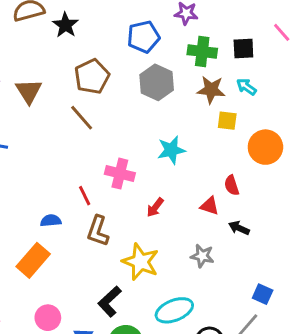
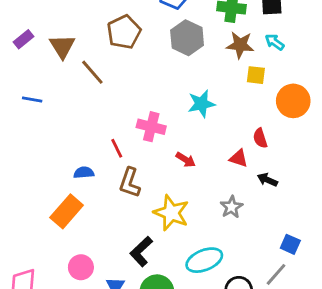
brown line: (82, 118) -> (92, 72), moved
red arrow: (155, 207) -> (186, 160), turned -96
gray star: (202, 256) -> (232, 207), turned 30

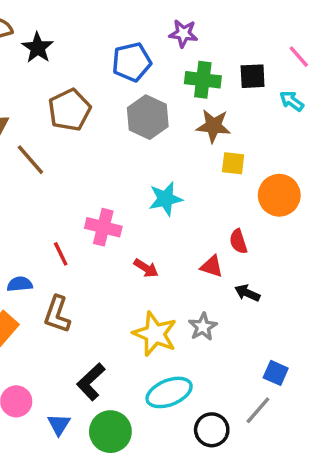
cyan arrow: (275, 42) -> (292, 101), moved
brown L-shape: (130, 183) -> (57, 314), moved
yellow star: (171, 213) -> (155, 334), moved

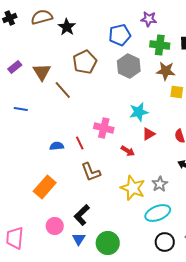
red triangle: (212, 266) -> (149, 134), moved, turned -48
blue semicircle: (20, 284) -> (57, 146), moved
brown L-shape: (57, 314) -> (91, 172), moved, turned -40
black L-shape: (91, 382) -> (82, 215), moved
cyan ellipse: (169, 392) -> (158, 213), moved

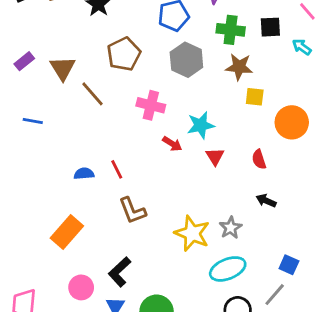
pink cross: (104, 128) -> (151, 105), moved
red triangle: (149, 134) -> (215, 157), turned -32
red arrow: (128, 151) -> (172, 144), moved

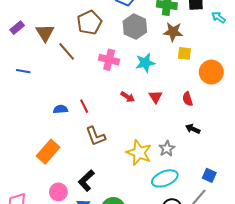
cyan star: (201, 125) -> (145, 63), moved
red arrow: (172, 144) -> (128, 97), moved

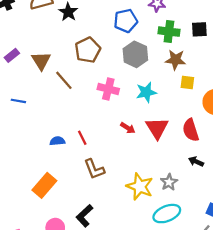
red triangle: (156, 97) -> (157, 128), size x1.6
red semicircle: (188, 99) -> (191, 130), size x1.5

